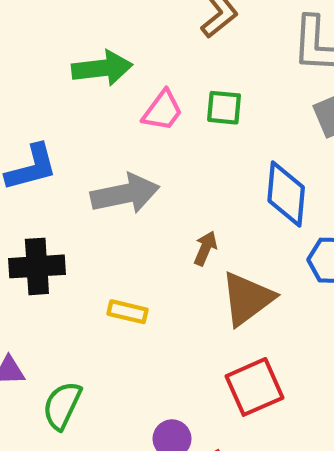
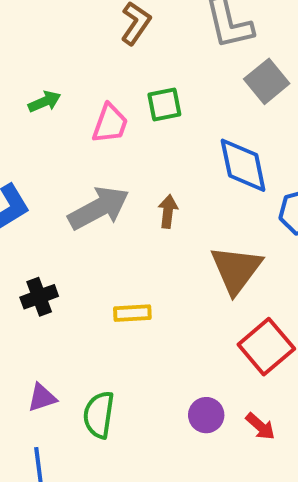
green arrow: (102, 68) -> (45, 102), size x0.6
brown arrow: (205, 248) -> (168, 211), moved
black cross: (37, 266) -> (39, 297), size x0.7

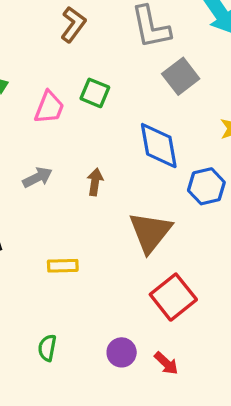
green square: (164, 105) -> (95, 93), turned 32
gray arrow: (99, 208) -> (38, 177), size x0.6
green semicircle: (99, 415) -> (47, 348), moved, size x0.7

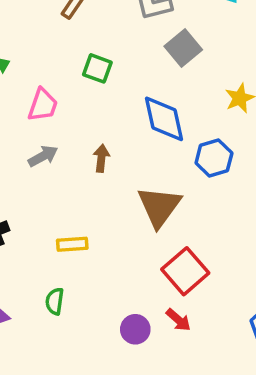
pink trapezoid: (49, 107) -> (43, 105), moved
green semicircle: (47, 348) -> (55, 301), moved
red arrow: (166, 363) -> (178, 320), moved

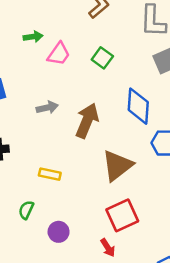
pink trapezoid: (43, 105) -> (59, 54), moved
brown arrow: (101, 158) -> (87, 121), size x1.8
purple circle: (135, 329) -> (59, 232), moved

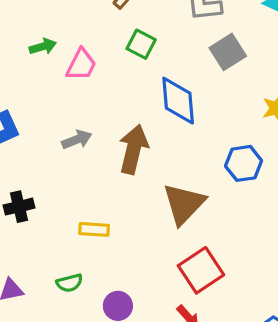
green square: (102, 58) -> (141, 44), moved
blue diamond: (138, 106) -> (178, 101), moved
green semicircle: (26, 210) -> (69, 283), turned -120

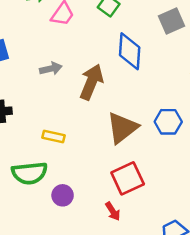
blue hexagon: (244, 163) -> (168, 122), moved
green semicircle: (69, 283) -> (30, 173), size x1.8

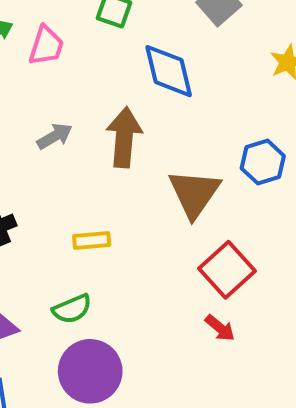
green semicircle: (30, 173) -> (72, 309), size x0.7
purple circle: (63, 195) -> (90, 371), moved, size x1.8

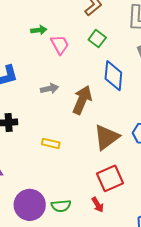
pink trapezoid: (46, 46) -> (60, 45), turned -65
green semicircle: (72, 309) -> (61, 206), moved

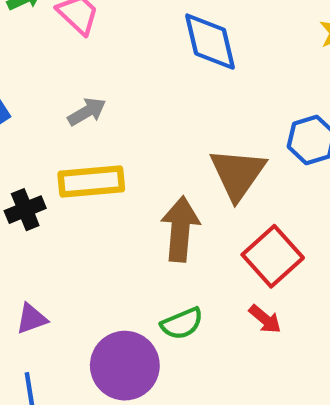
brown arrow: (82, 100) -> (180, 229), moved
yellow rectangle: (51, 143) -> (91, 181), moved, size x1.6
green semicircle: (61, 206) -> (182, 323), moved

